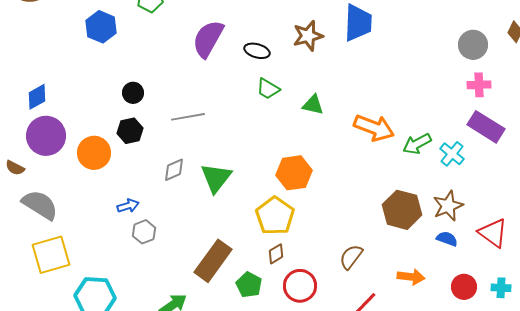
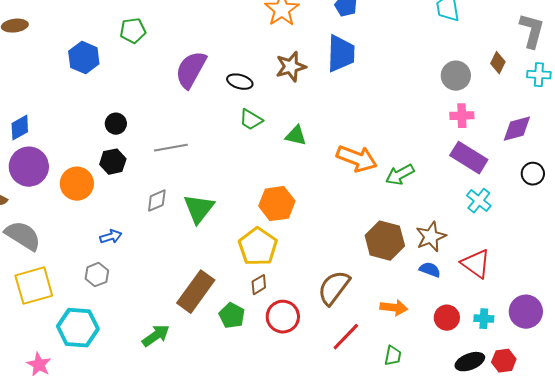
cyan cross: (452, 154) -> (479, 201), moved
gray hexagon: (144, 232) -> (97, 275), moved
brown semicircle: (351, 257) -> (334, 288), size x1.4

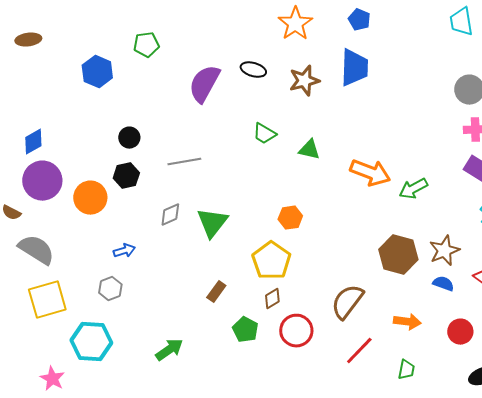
black ellipse: (240, 82) -> (253, 70), moved
orange hexagon: (277, 204) -> (290, 218), size x0.7
brown rectangle: (196, 292) -> (216, 292), moved, size x0.5

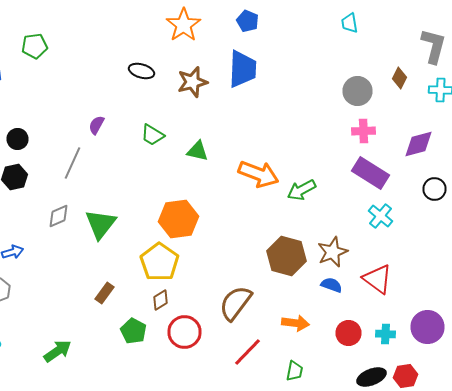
cyan trapezoid: (461, 22) -> (350, 23), size x0.7
purple semicircle: (204, 84) -> (96, 125), moved, size x0.5
gray line: (184, 162) -> (72, 163), turned -56
orange hexagon: (290, 218) -> (178, 219), size x1.6

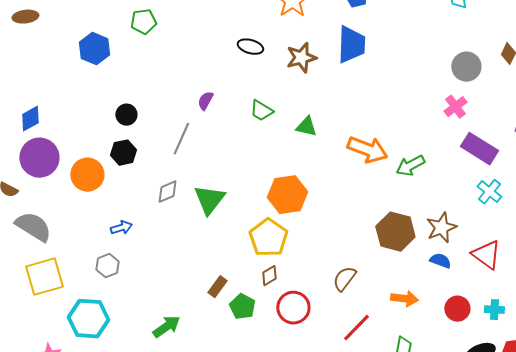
pink cross: (364, 131) -> (455, 107), moved, turned -35
brown rectangle: (104, 293) -> (217, 287), moved
brown semicircle: (236, 303) -> (344, 279), size x0.7

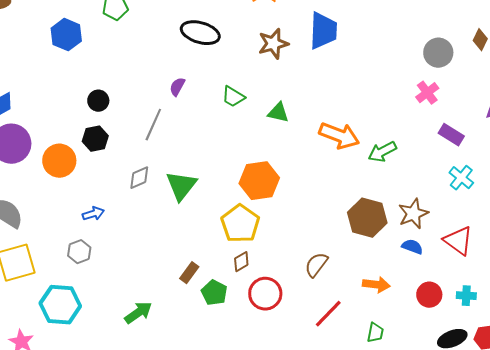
black ellipse: (250, 47) -> (200, 33), moved, size x1.5
purple rectangle: (479, 149) -> (451, 135), size x0.7

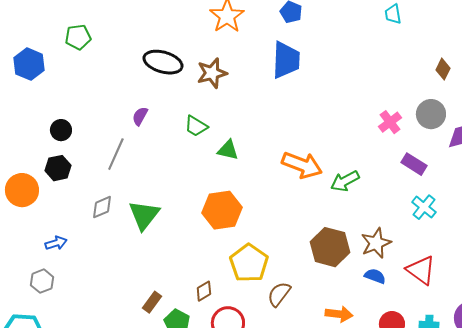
brown star: (273, 44) -> (212, 73), moved
gray circle: (438, 53) -> (431, 114), moved
green triangle: (278, 113) -> (228, 150), moved
yellow pentagon: (240, 224) -> (249, 263), moved

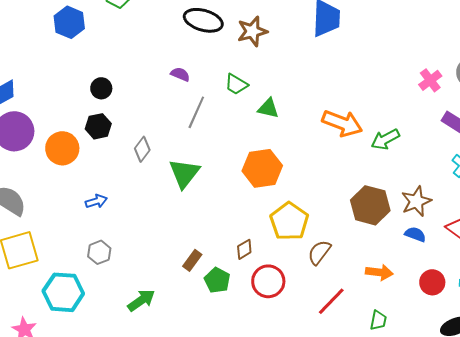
purple semicircle: (140, 116) -> (180, 74), turned 84
gray line: (116, 154) -> (196, 112), moved
gray diamond: (102, 207) -> (142, 149), moved, turned -30
gray hexagon: (42, 281) -> (99, 252), moved

